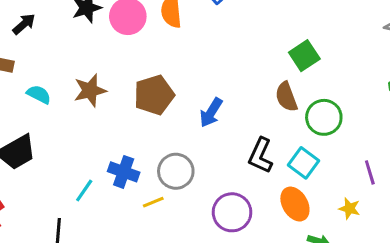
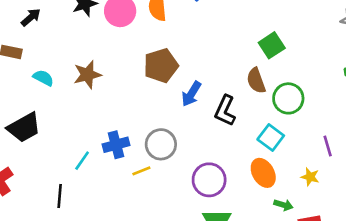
brown pentagon: (154, 95) -> (161, 66), moved
black L-shape: (261, 156) -> (225, 111), moved
blue cross: (124, 172) -> (116, 145), turned -35

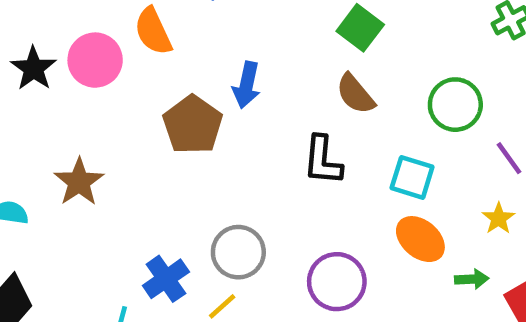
blue arrow: (191, 94) -> (246, 85), moved
green circle: (288, 98) -> (455, 105), moved
yellow star: (310, 177) -> (499, 218), turned -30

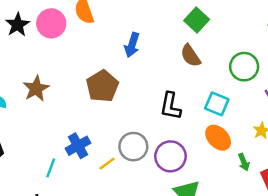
brown pentagon: (193, 125) -> (102, 86), moved
black L-shape: (323, 160) -> (170, 106), moved
gray circle: (238, 252) -> (133, 147), moved
green arrow: (472, 279) -> (244, 162), turned 66

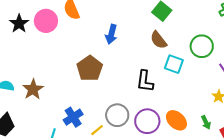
brown star: (36, 89) -> (33, 89), moved
cyan square: (217, 104) -> (174, 64), moved
orange ellipse: (218, 138) -> (176, 120), moved

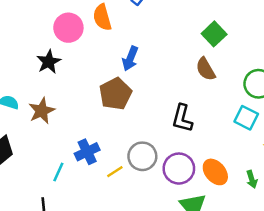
black star: (19, 24) -> (49, 62), moved
blue arrow: (111, 34) -> (130, 59), moved
cyan square: (174, 64) -> (246, 118), moved

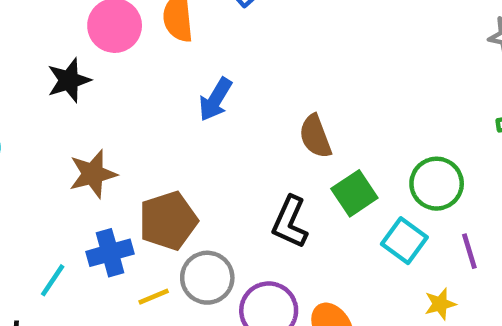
green square: (214, 34) -> (354, 193), moved
brown semicircle: (206, 69) -> (315, 136), moved
brown pentagon: (115, 94) -> (168, 221), moved
brown star: (42, 111) -> (93, 174), moved

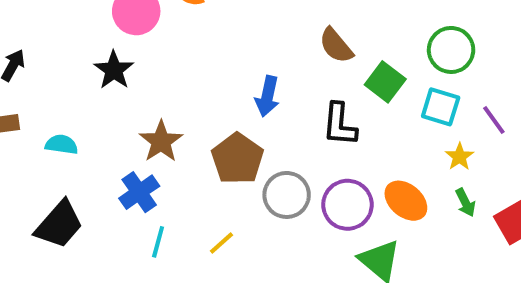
blue arrow: (215, 99) -> (267, 96), moved
purple line: (469, 251) -> (494, 120), moved
blue cross: (110, 253) -> (139, 192), moved
yellow line: (154, 297) -> (222, 243), moved
yellow star: (440, 304) -> (459, 157), moved

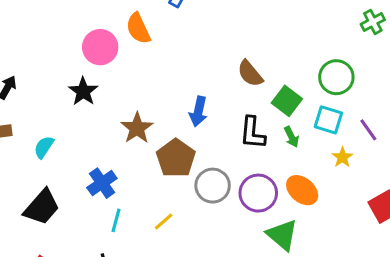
brown star: (161, 141) -> (137, 128), moved
cyan semicircle: (62, 144) -> (44, 147), turned -65
green arrow: (465, 203) -> (291, 137), moved

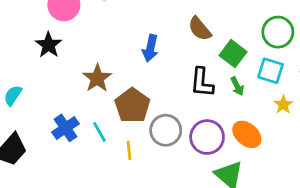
blue arrow: (198, 111) -> (150, 48), moved
cyan line: (116, 220) -> (99, 132), moved, turned -45
yellow line: (164, 221) -> (129, 150), moved, turned -54

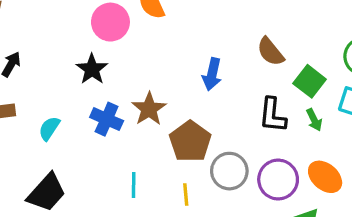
blue cross: (66, 128) -> (107, 119), moved, turned -32
cyan line: (99, 132) -> (134, 185), moved, turned 30

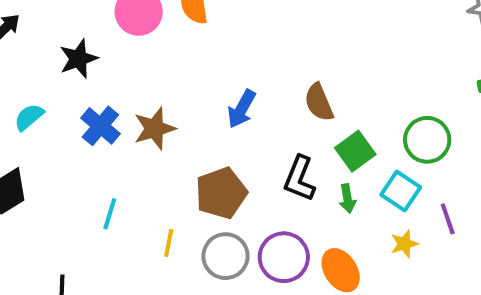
black star: (92, 69) -> (78, 59), moved
brown pentagon: (190, 141) -> (221, 193), moved
gray circle: (229, 171) -> (225, 256), moved

